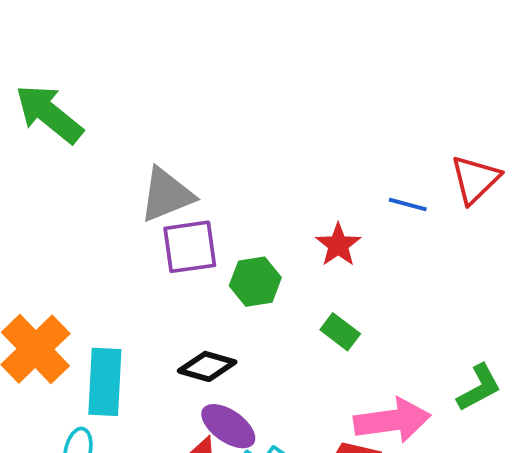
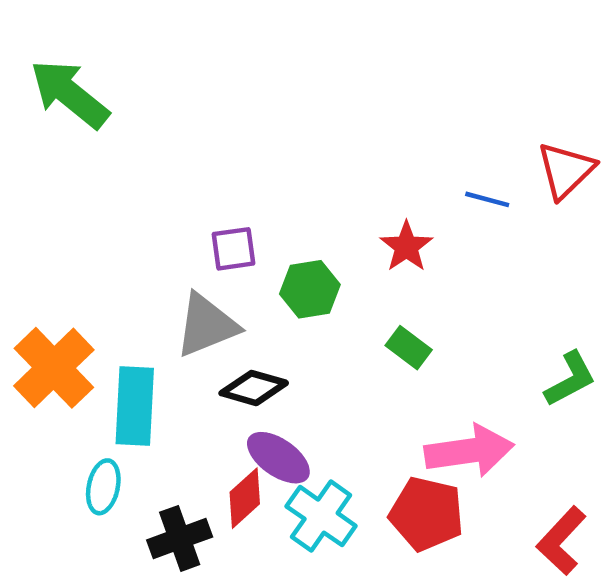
gray triangle: (167, 195) -> (207, 325), moved
purple square: (190, 247) -> (233, 249), size x0.7
green L-shape: (479, 388) -> (570, 379), moved

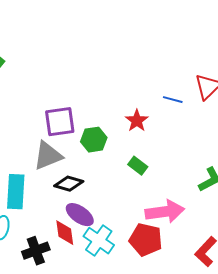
purple square: (233, 249) -> (60, 122), size x1.5
red diamond: (245, 498) -> (65, 233), turned -56

